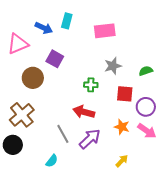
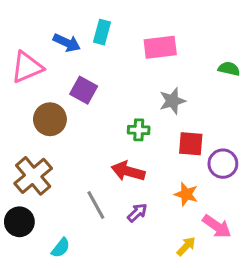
green semicircle: (146, 71) -> (229, 69), moved, turned 32
pink arrow: (147, 131) -> (217, 226), moved
purple arrow: (90, 139) -> (137, 213), size x0.6
cyan semicircle: (52, 161) -> (61, 248), moved

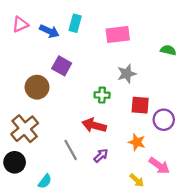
pink triangle: (27, 67) -> (20, 24), moved, size x0.7
yellow arrow: (186, 246) -> (137, 180), turned 88

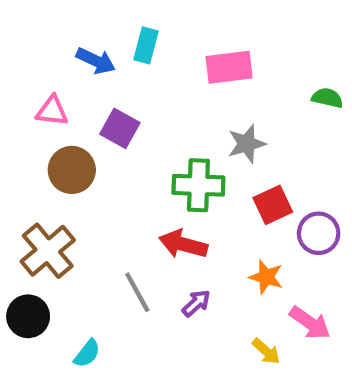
pink triangle: (20, 24) -> (52, 111), moved, turned 30
green cross: (102, 95) -> (198, 185), size x1.6
red square: (140, 105) -> (273, 205), turned -30

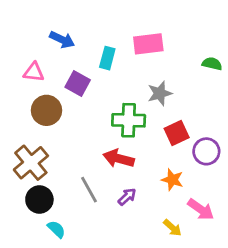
cyan rectangle: (146, 45) -> (107, 58), moved
black circle: (28, 316) -> (39, 199), moved
cyan semicircle: (87, 353) -> (56, 229), turned -84

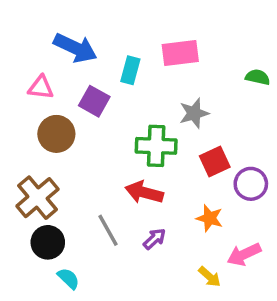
blue arrow: (62, 40) -> (75, 48), size x1.4
pink arrow: (201, 209) -> (244, 254), turned 120

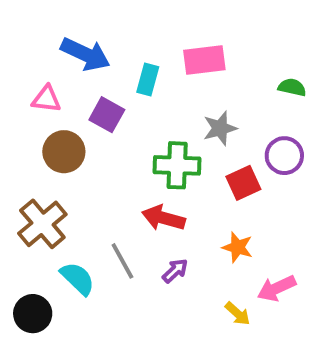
purple circle: (251, 184) -> (284, 156), moved
black circle: (48, 242) -> (33, 314), moved
cyan semicircle: (68, 278) -> (78, 278), moved, size x1.4

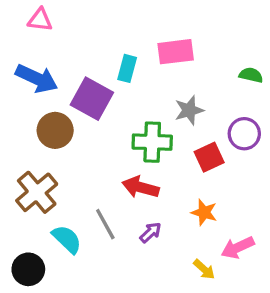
blue arrow: (85, 54) -> (37, 78), moved
pink triangle: (46, 99) -> (40, 20), moved
purple square: (107, 115) -> (92, 99), size x1.4

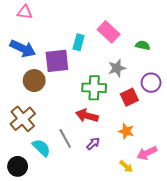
pink rectangle: (176, 52) -> (109, 32), turned 50
green semicircle: (251, 75) -> (143, 45), moved
purple square: (92, 99) -> (57, 61), turned -35

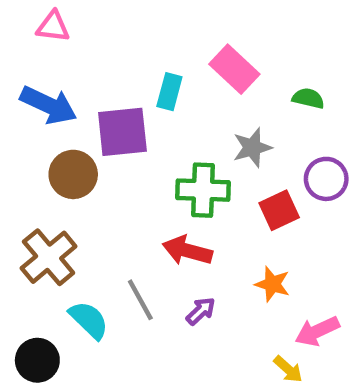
yellow arrow: (126, 166) -> (288, 369), moved

